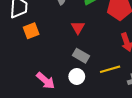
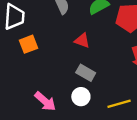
red triangle: (78, 28) -> (82, 41), turned -40
yellow line: (110, 69) -> (119, 104), moved

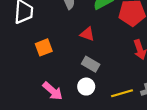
orange square: (28, 44) -> (44, 47), moved

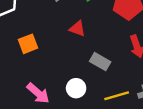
gray rectangle: (91, 64) -> (100, 62), moved

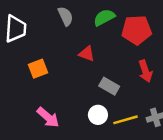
white circle: (76, 88) -> (98, 115), moved

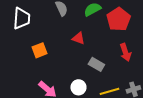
red pentagon: (137, 30) -> (118, 19), turned -30
white circle: (98, 115) -> (78, 87), moved

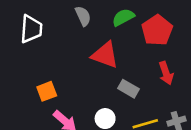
red triangle: (78, 38) -> (105, 55), size x1.6
orange square: (39, 50) -> (47, 91), moved

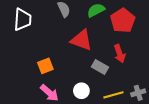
red arrow: (166, 73) -> (120, 54), moved
orange square: (47, 91) -> (45, 66), moved

